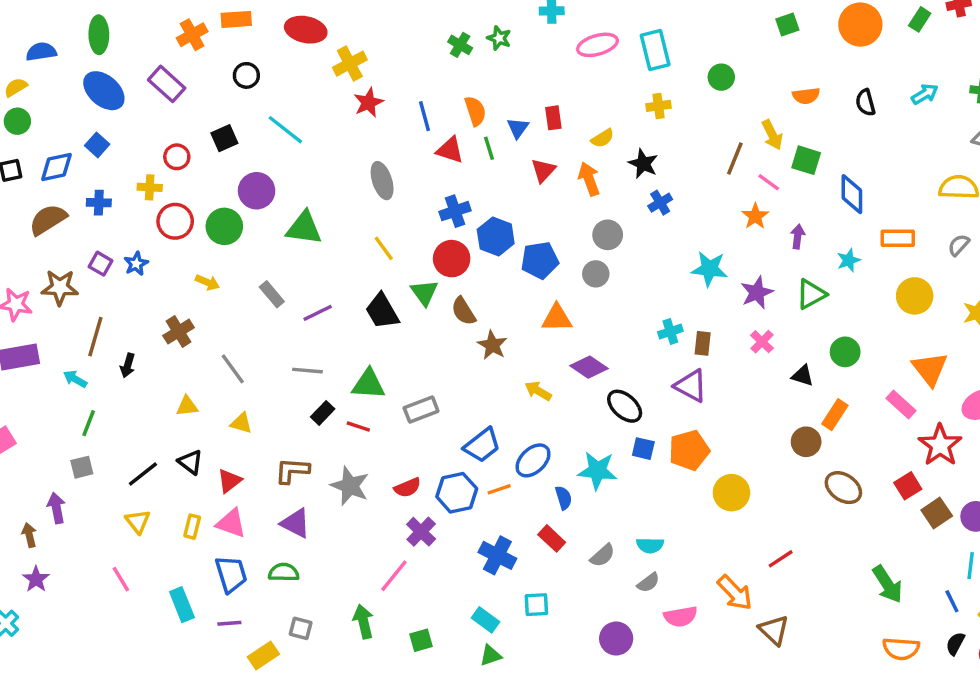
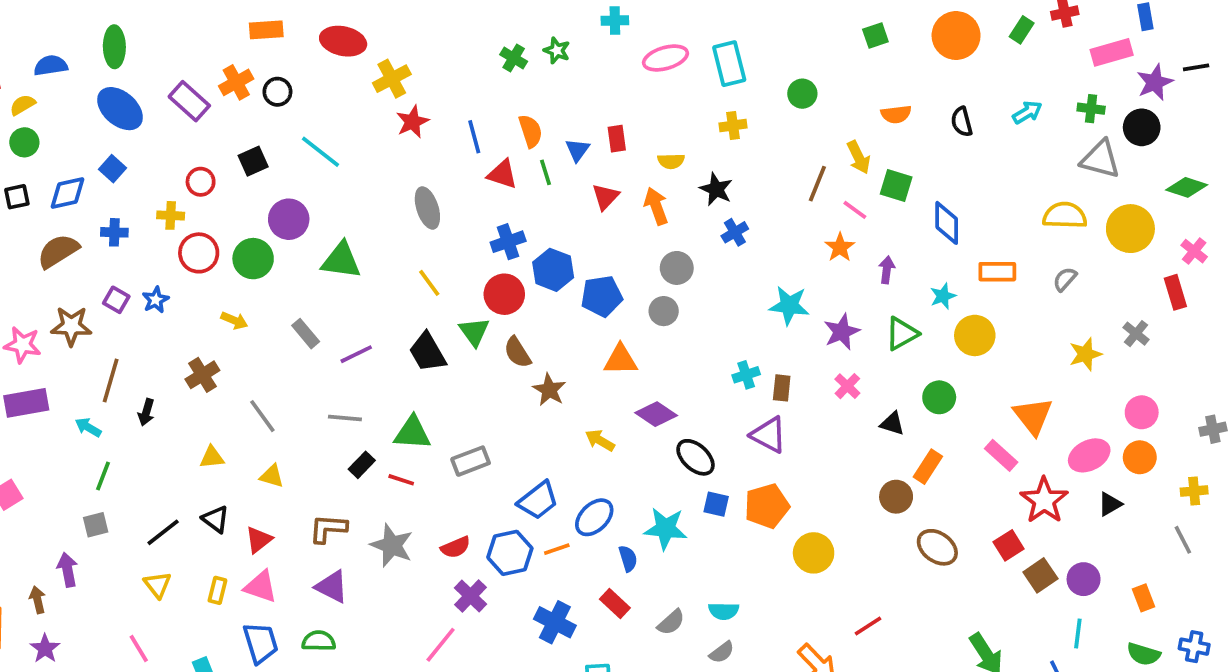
orange cross: (192, 35) -> (236, 82), moved
yellow semicircle: (603, 138) -> (671, 161), turned 30
yellow circle: (915, 296) -> (975, 335), moved

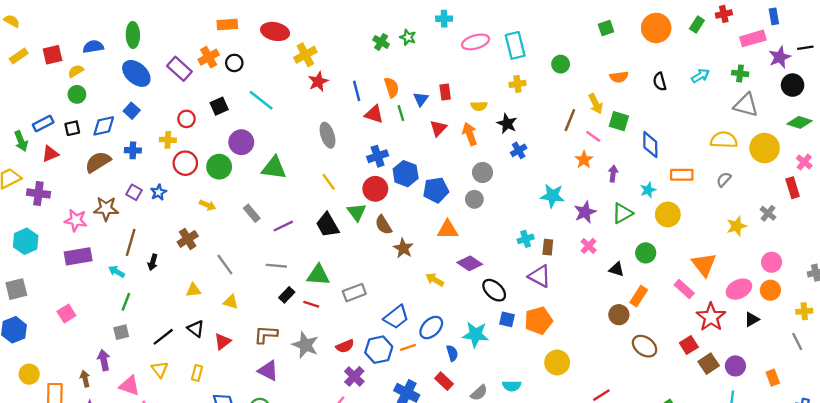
black circle: (1142, 127) -> (793, 85), moved
yellow circle: (814, 553) -> (557, 362), moved
pink triangle: (261, 587) -> (129, 386), moved

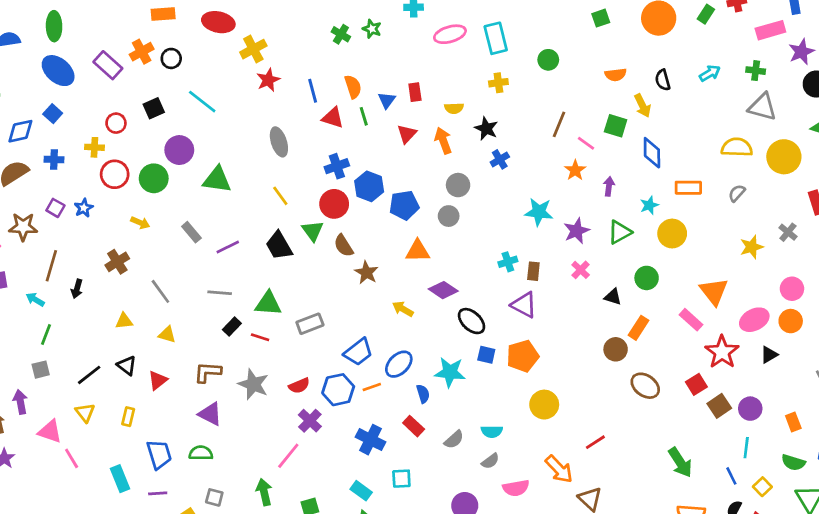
yellow arrow: (596, 104) -> (643, 106), moved

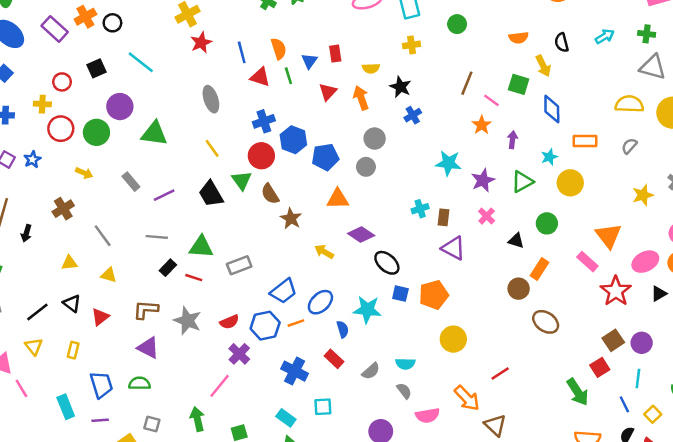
purple triangle: (524, 305) -> (453, 248), moved
red square: (696, 384) -> (600, 367), moved
gray semicircle: (490, 461) -> (404, 391), turned -91

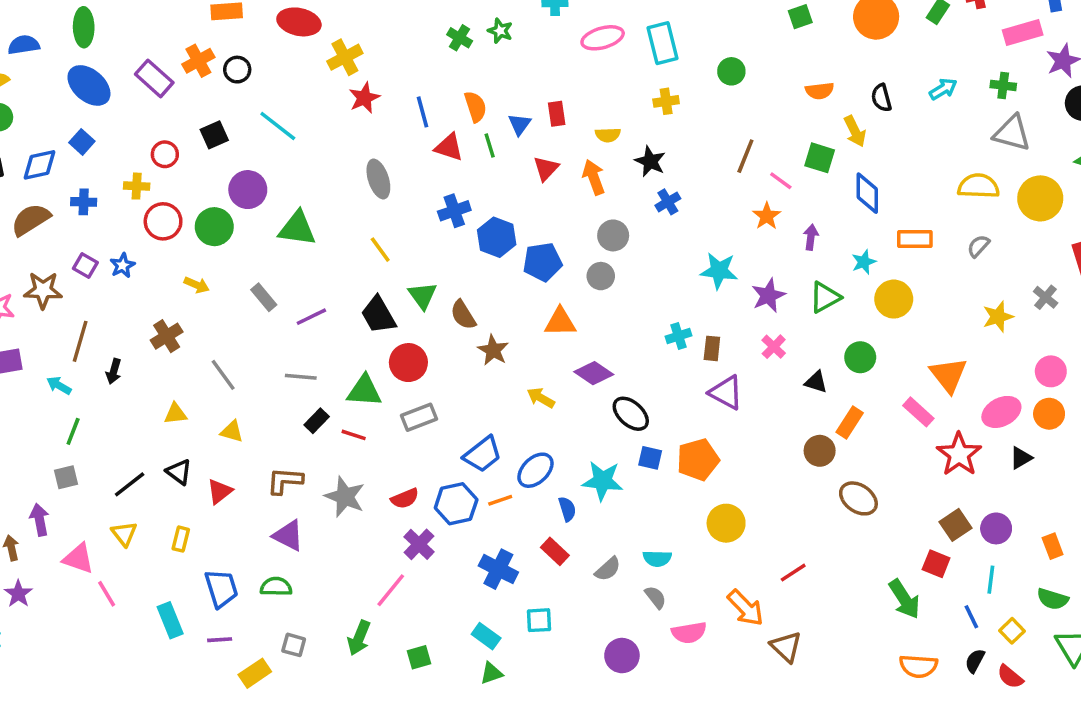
red circle: (261, 156) -> (408, 363), moved
red square: (600, 367) -> (936, 564), turned -36
green arrow: (197, 419) -> (359, 638), turned -145

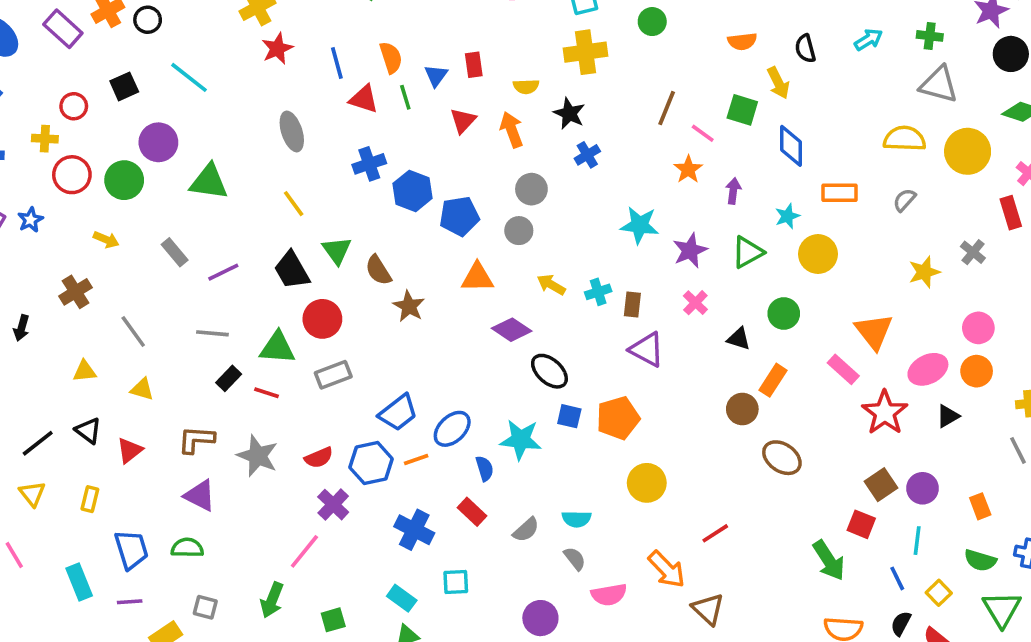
yellow cross: (666, 101) -> (586, 52), size x1.6
yellow arrow: (541, 398) -> (551, 285), moved

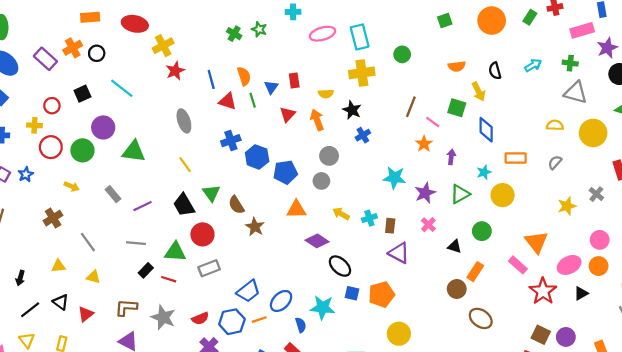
yellow semicircle: (904, 139) -> (555, 125), size x0.7
black arrow: (21, 328) -> (20, 278), moved
brown square: (881, 485) -> (541, 335), turned -30

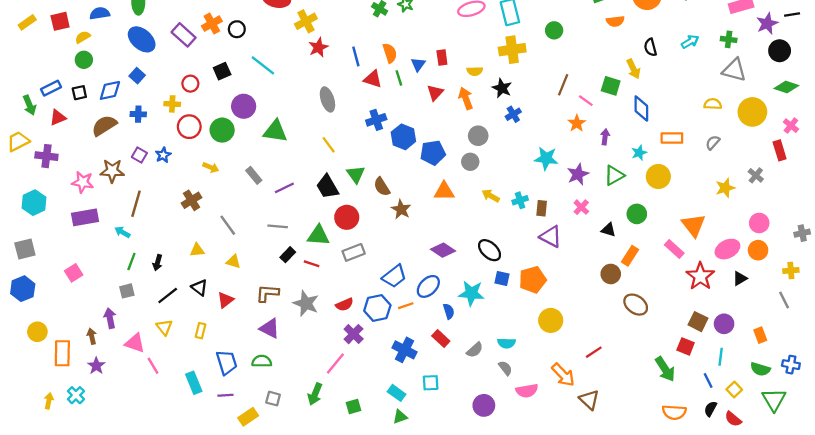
orange semicircle: (457, 66) -> (615, 21), moved
purple diamond: (317, 241) -> (443, 250), moved

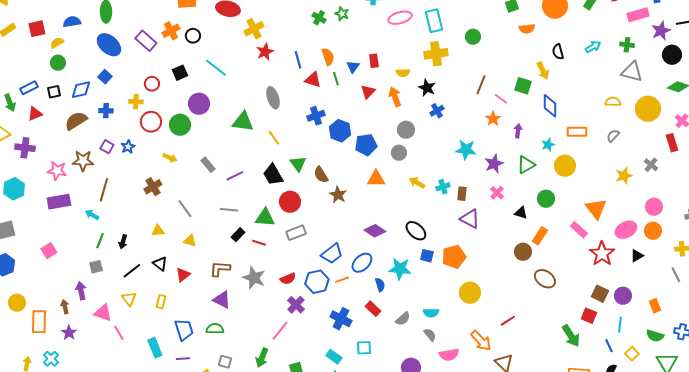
green triangle: (275, 131) -> (243, 122), moved

